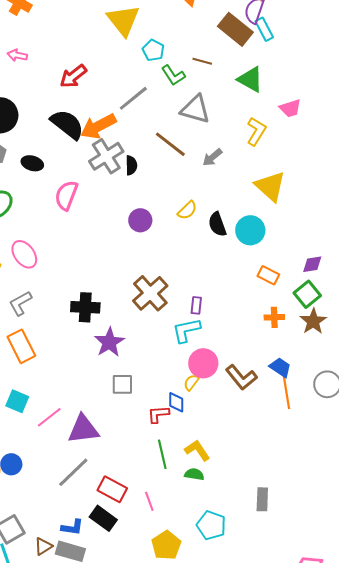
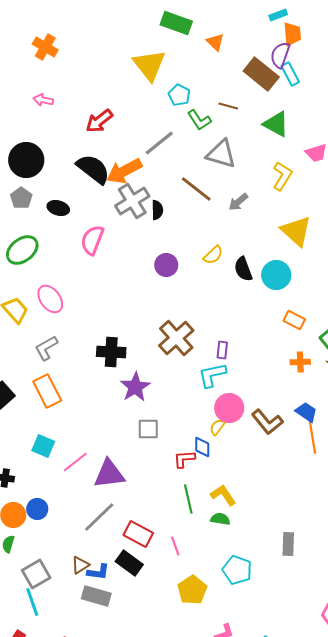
brown triangle: (43, 546) -> (80, 565), moved

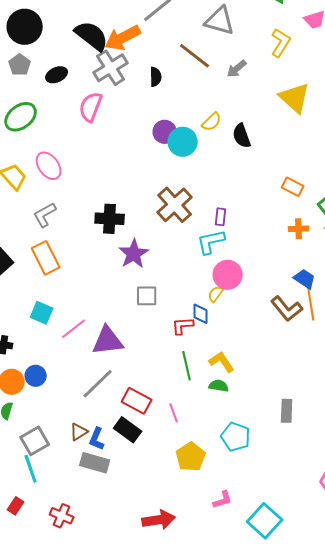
gray cross: (132, 201) -> (111, 68), moved
black ellipse: (58, 208) -> (57, 75), turned -40
cyan circle: (276, 275) -> (183, 142), moved
brown L-shape: (267, 422) -> (287, 309), moved
blue L-shape: (98, 572) -> (97, 439), turned 105

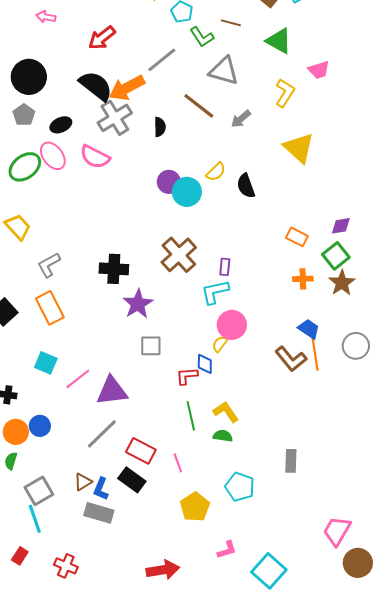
pink semicircle: (91, 107) -> (95, 157), turned -84
pink ellipse: (49, 166) -> (53, 156), moved

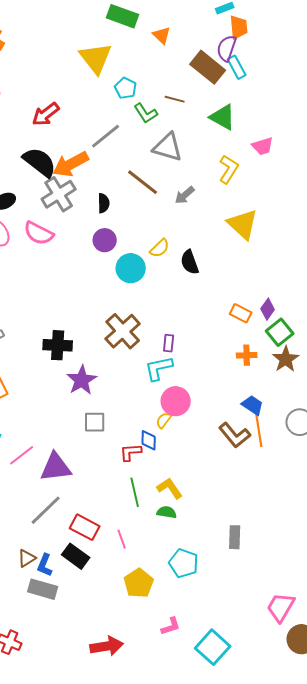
purple circle: (169, 182) -> (105, 240), moved
purple diamond: (341, 226) -> (268, 309), moved, turned -45

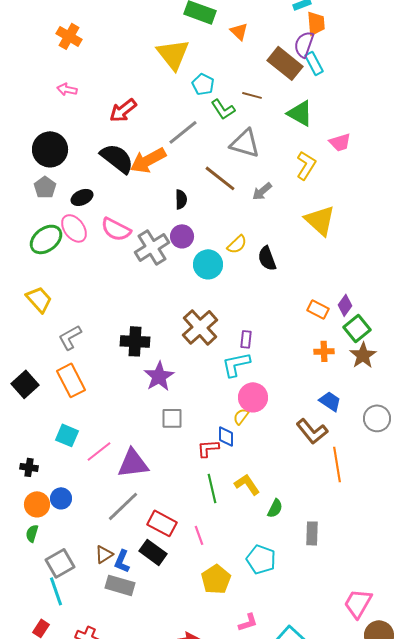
gray cross: (59, 194) -> (152, 247), moved
orange line: (259, 429) -> (337, 464), moved
green semicircle: (167, 512) -> (275, 508), moved, turned 108

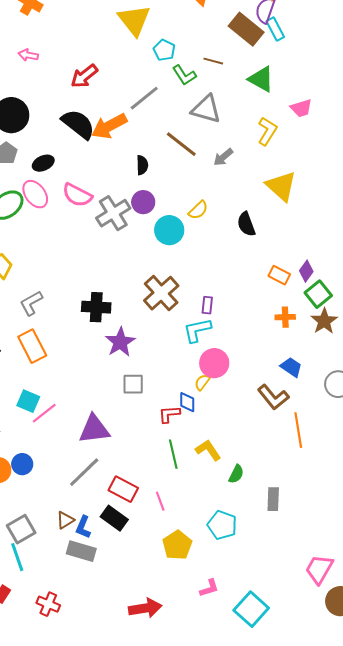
black semicircle: (267, 258) -> (246, 224), moved
pink line: (99, 451) -> (44, 413), moved

